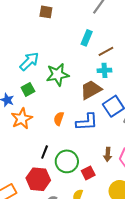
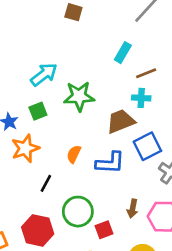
black line: (45, 152) -> (46, 183), moved

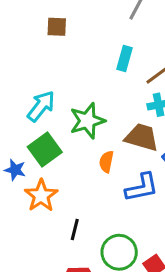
green square: (38, 111) -> (45, 149), size x1.5
brown trapezoid: (121, 121) -> (142, 137), turned 52
orange semicircle: (74, 154) -> (106, 162), moved

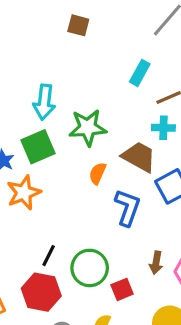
cyan arrow: (41, 106) -> (44, 102), turned 136
blue L-shape: (142, 187) -> (127, 208), turned -72
black line: (75, 229) -> (49, 256), moved

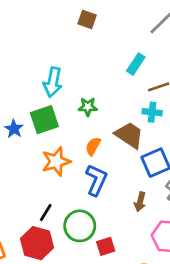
green star: (88, 128) -> (88, 107), size x0.6
orange star: (24, 193) -> (56, 162), moved
blue L-shape: (127, 208) -> (96, 180), moved
brown arrow: (156, 263) -> (140, 202), moved

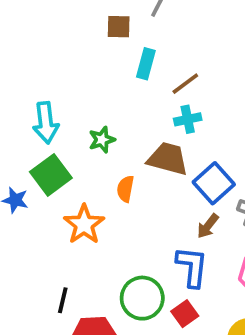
brown square: (87, 19) -> (119, 27), moved
blue L-shape: (96, 180) -> (192, 267), moved
brown arrow: (140, 202) -> (208, 226), moved, turned 42
black line: (46, 213) -> (63, 300), moved

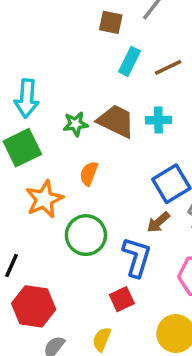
brown line: (185, 84) -> (168, 67), moved
brown trapezoid: (168, 159) -> (116, 121), moved
green circle: (142, 298) -> (86, 235), moved

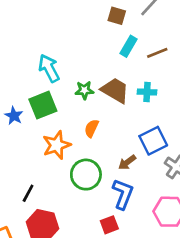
cyan arrow: (27, 98) -> (49, 68), turned 144
brown arrow: (158, 222) -> (127, 162), moved

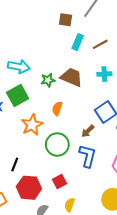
cyan arrow: (49, 68) -> (19, 67), turned 135
cyan cross: (147, 92) -> (104, 74), moved
red square: (109, 225) -> (60, 182), moved

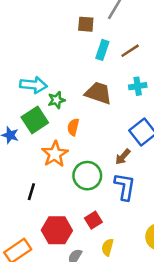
green star: (48, 80) -> (56, 100), moved
orange semicircle: (57, 109) -> (73, 127), moved
black line: (15, 164) -> (31, 192), moved

